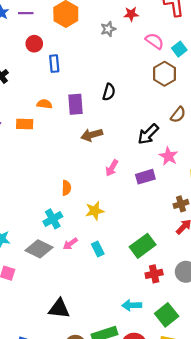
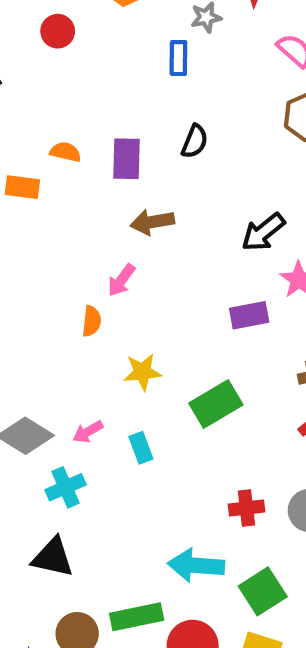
blue rectangle: (54, 64) -> (178, 58), moved
pink arrow: (112, 168) -> (121, 280), moved
cyan cross: (53, 219) -> (66, 487), moved
green rectangle: (143, 246) -> (216, 404), moved
cyan arrow: (132, 305) -> (196, 565), size x1.4

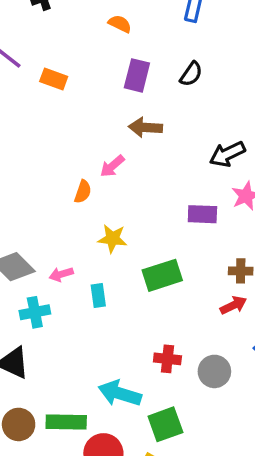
orange semicircle: (65, 152) -> (120, 24), moved

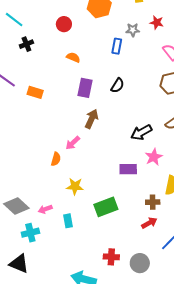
brown arrow: (145, 127) -> (92, 119), turned 114

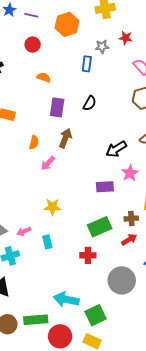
orange semicircle: (56, 159) -> (34, 142), moved
green rectangle: (106, 207) -> (100, 227), moved
red cross: (111, 257) -> (88, 255), moved
gray circle: (140, 263) -> (122, 280), size x1.4

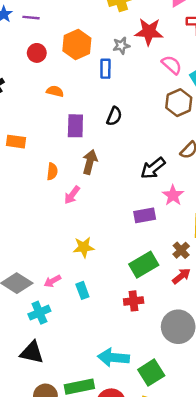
orange hexagon: (67, 24) -> (77, 44), moved
red star: (126, 38) -> (149, 32), size x1.6
brown cross: (131, 219) -> (181, 250), turned -32

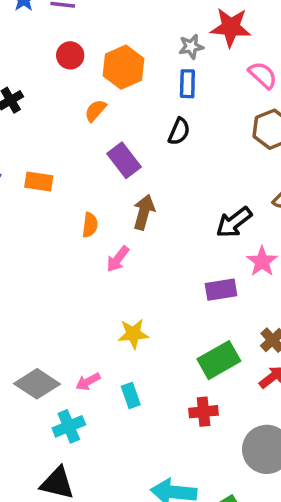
orange hexagon: (77, 44) -> (123, 67), moved
blue rectangle: (105, 69) -> (187, 84), moved
orange semicircle: (55, 91) -> (95, 111), turned -63
black semicircle: (114, 116) -> (179, 131), moved
purple rectangle: (75, 126) -> (124, 160), turned -40

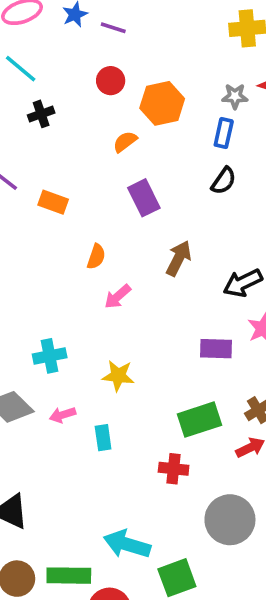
black semicircle: (179, 131) -> (224, 181), moved
brown arrow: (144, 212) -> (179, 258), moved
cyan cross: (69, 426) -> (50, 356), moved

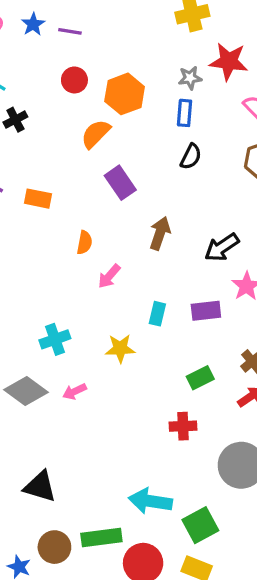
orange semicircle: (125, 142) -> (96, 134), size x1.4
green rectangle: (200, 420) -> (200, 378), size x0.7
cyan rectangle: (103, 438) -> (157, 314), moved, turned 30

